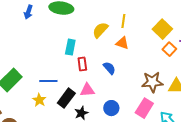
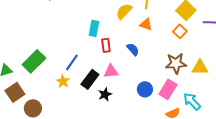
orange square: (169, 49) -> (180, 31), moved
blue line: (48, 81) -> (72, 62), turned -54
blue circle: (111, 108) -> (145, 89), moved

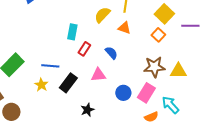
red rectangle: (106, 45) -> (84, 49), turned 40
blue line: (72, 62) -> (50, 66), turned 60
pink triangle: (111, 71) -> (98, 75), moved
black star: (105, 94) -> (87, 110), moved

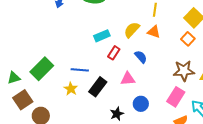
yellow semicircle: (102, 15) -> (132, 30), moved
cyan rectangle: (72, 32) -> (102, 36), turned 56
blue circle: (123, 93) -> (141, 104), moved

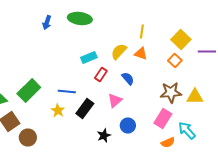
pink triangle: (128, 79) -> (115, 100), turned -35

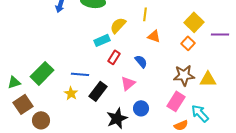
yellow line: (142, 32) -> (145, 14), moved
yellow semicircle: (119, 52) -> (118, 25), moved
black star: (104, 136) -> (117, 118), size x1.5

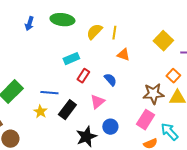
yellow semicircle: (118, 25) -> (94, 32), moved
orange square: (188, 43) -> (173, 76), moved

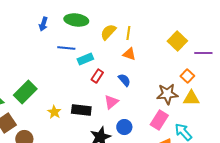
orange triangle: (123, 55) -> (129, 54), moved
blue line: (49, 93) -> (66, 48), moved
black rectangle: (67, 110) -> (81, 110), turned 60

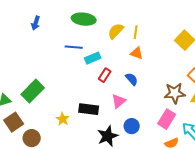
blue arrow: (43, 24) -> (36, 23), moved
yellow star: (54, 112) -> (63, 119), moved

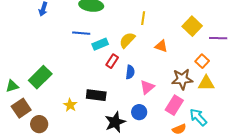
yellow semicircle: (116, 31) -> (127, 40), moved
orange triangle: (137, 53) -> (161, 46), moved
blue semicircle: (132, 79) -> (130, 72), moved, turned 48
pink triangle: (119, 101) -> (147, 87), moved

